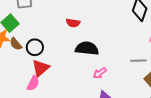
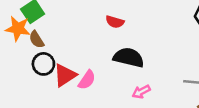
black circle: (35, 47) -> (43, 64), moved
pink semicircle: (33, 83) -> (87, 80), moved

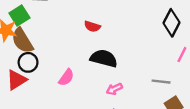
brown semicircle: (37, 40) -> (22, 41), size x1.6
red triangle: (65, 75) -> (17, 80), moved

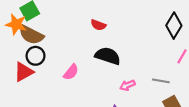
brown semicircle: (22, 41) -> (31, 35), turned -35
pink arrow: (114, 89) -> (127, 85), moved

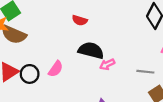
black circle: (35, 56) -> (30, 74), moved
pink arrow: (127, 85) -> (107, 64), moved

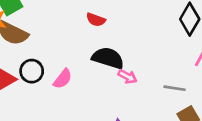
pink arrow: (107, 64) -> (127, 76), turned -128
black circle: (30, 74) -> (32, 71), moved

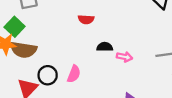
black semicircle: (108, 58) -> (105, 47), size x0.6

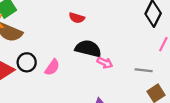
black semicircle: (105, 47) -> (88, 49), size x1.6

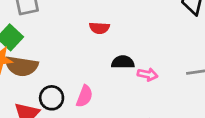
black semicircle: (88, 49) -> (123, 62), size x0.7

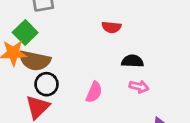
pink arrow: (148, 74) -> (139, 87), moved
black circle: (52, 98) -> (47, 84), moved

